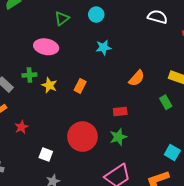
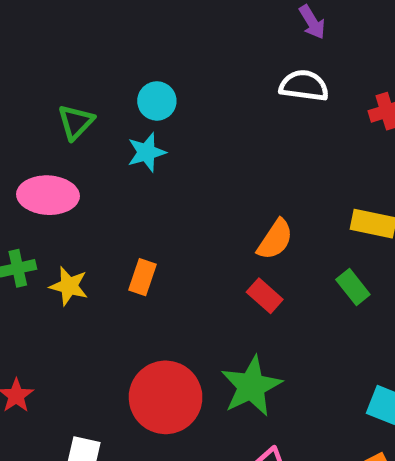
cyan star: (103, 47) -> (146, 152), moved
red rectangle: (120, 112) -> (265, 296), moved, turned 56
green star: (118, 137) -> (251, 386), size x1.4

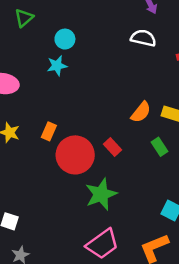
green triangle: (76, 122) -> (24, 18), moved
orange semicircle: (275, 240) -> (141, 112), moved
red circle: (166, 397) -> (75, 155), moved

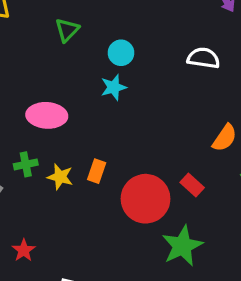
white semicircle: (143, 38) -> (203, 58), moved
orange rectangle: (49, 131) -> (97, 171), moved

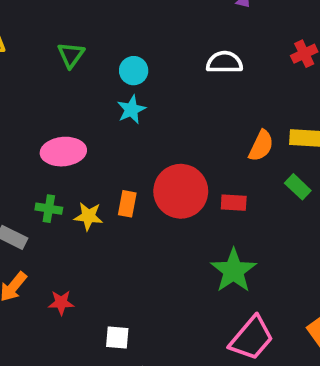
green cross: (26, 164) -> (49, 209), turned 30
red rectangle: (192, 185) -> (234, 203), turned -30
red circle: (146, 199) -> (181, 191), moved
red star: (24, 250) -> (61, 303), turned -30

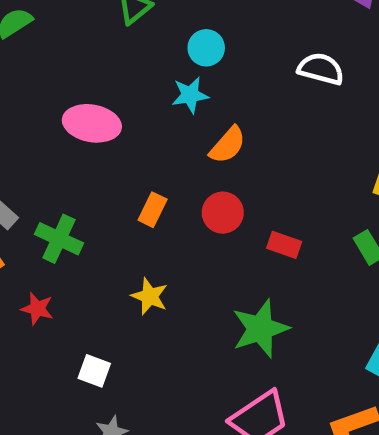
orange semicircle: (261, 146) -> (228, 145), moved
red circle: (181, 191) -> (223, 213), size x0.6
green cross: (49, 209) -> (59, 239), moved, size x1.4
yellow star: (88, 216) -> (150, 296), moved

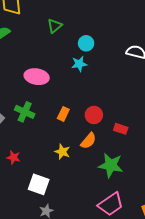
orange semicircle: (228, 145) -> (88, 141), moved
green cross: (59, 239) -> (25, 112), moved
green star: (260, 329) -> (111, 165), turned 30
white square: (94, 371) -> (39, 184), size x1.5

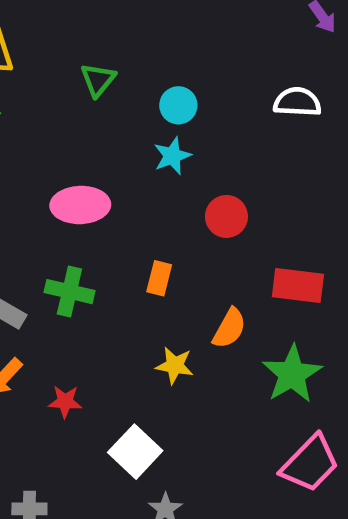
red circle: (94, 115) -> (226, 216), moved
red rectangle: (121, 129) -> (298, 285), size x1.5
green star: (111, 165) -> (292, 374), turned -30
white square: (39, 184) -> (135, 452), turned 35

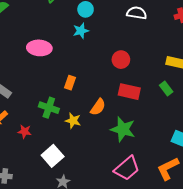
red circle: (226, 216) -> (121, 60), moved
green cross: (69, 292) -> (49, 108), moved
green star: (292, 374) -> (123, 129), turned -30

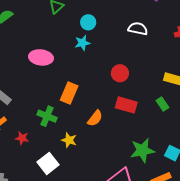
orange rectangle: (70, 83) -> (69, 93), size x1.5
yellow star: (73, 121) -> (69, 140), moved
green star: (123, 129) -> (142, 150), moved, turned -30

